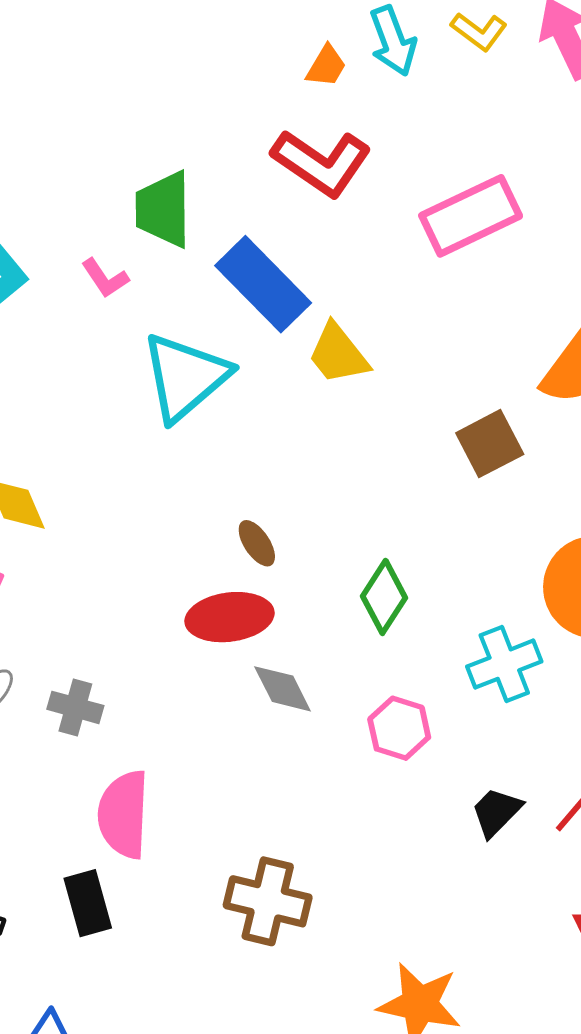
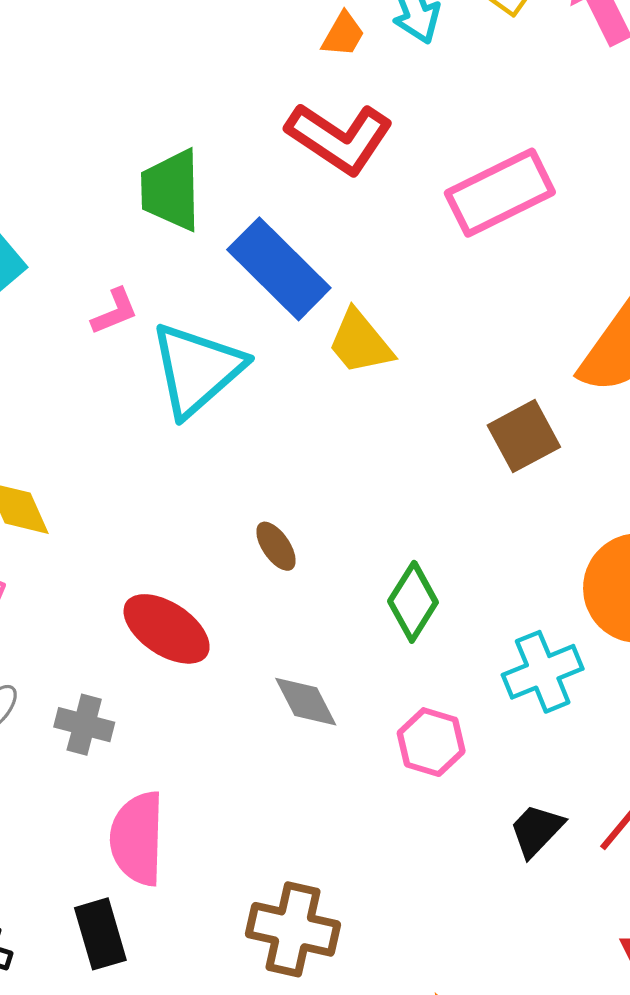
pink L-shape: (105, 278) -> (115, 311), moved, turned -78
red ellipse: (230, 617) -> (167, 629), moved, turned 42

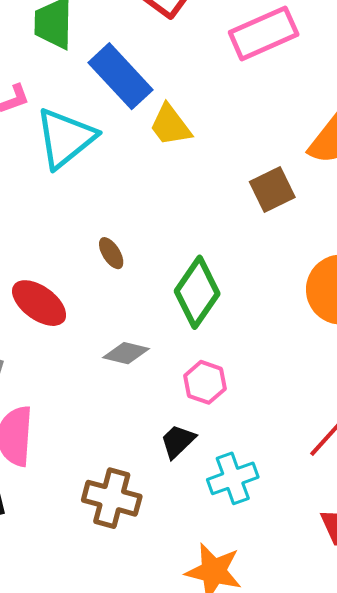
green diamond: (413, 602) -> (197, 292), size x1.4
cyan cross: (543, 672) -> (233, 478), moved
gray diamond: (306, 702) -> (126, 353), turned -51
black trapezoid: (536, 830) -> (178, 441), moved

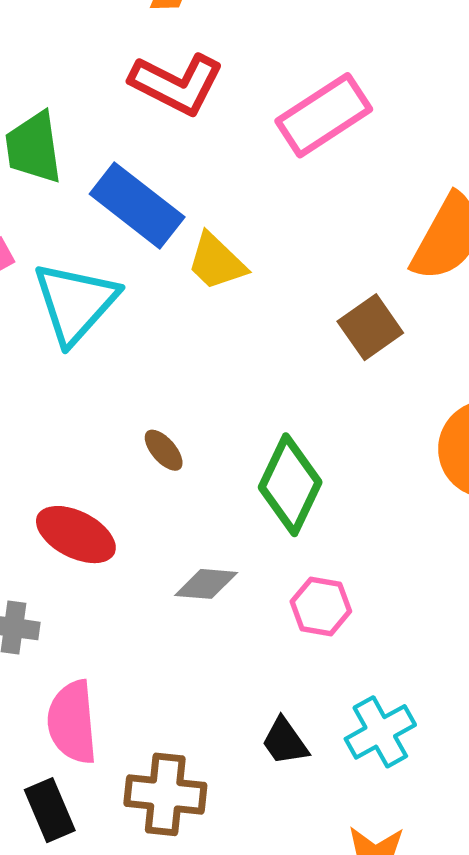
black trapezoid: (178, 441) -> (285, 742), moved, turned -72
brown cross: (112, 498) -> (165, 794), moved

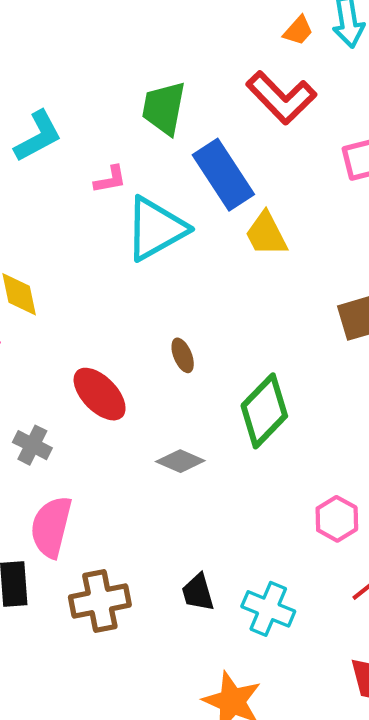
pink hexagon: (321, 606) -> (337, 519), moved
cyan cross: (380, 732) -> (268, 609), turned 33
brown cross: (165, 794) -> (100, 601), turned -36

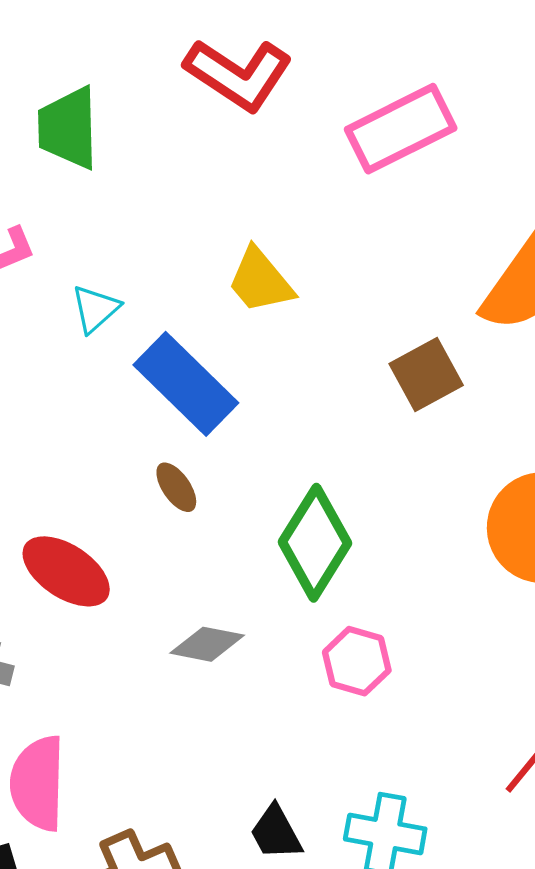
blue rectangle: (223, 175) -> (186, 384), moved
cyan triangle: (156, 229) -> (95, 309), size x0.5
pink hexagon: (337, 519) -> (357, 661), moved

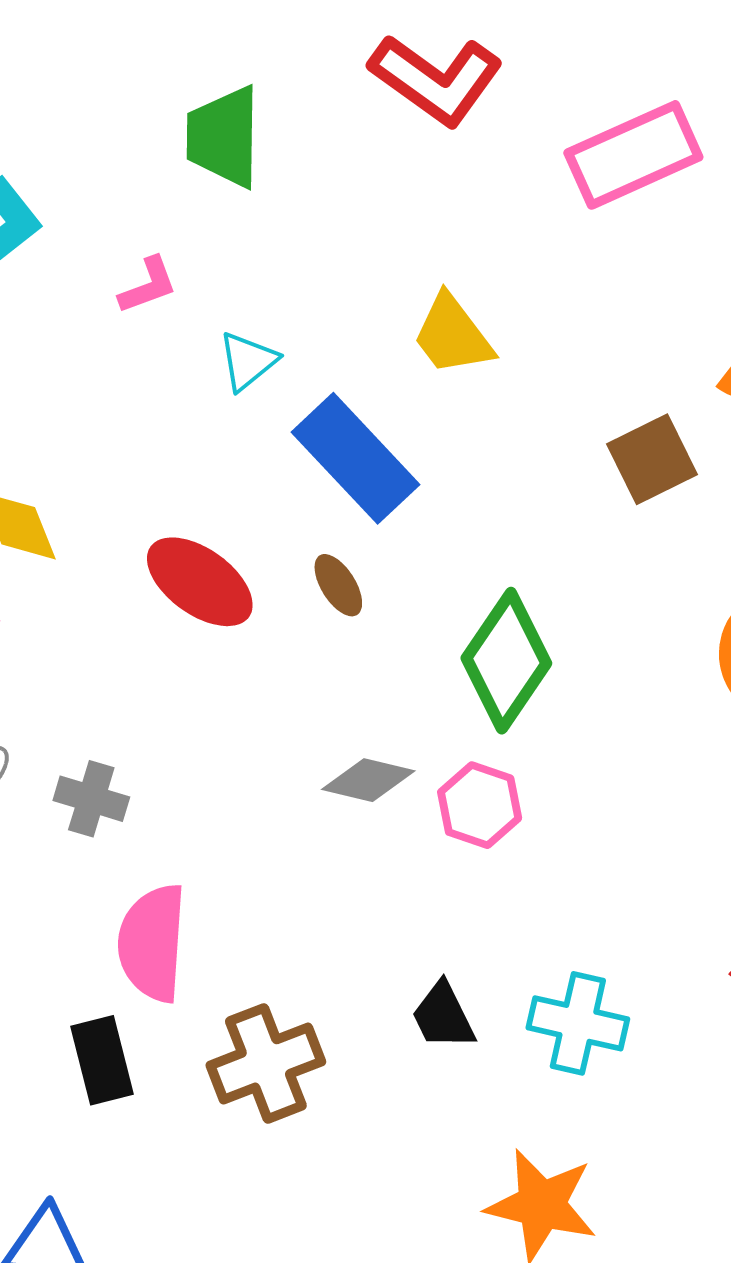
red ellipse: (66, 571) -> (200, 582), moved
pink hexagon: (357, 661) -> (480, 805), moved

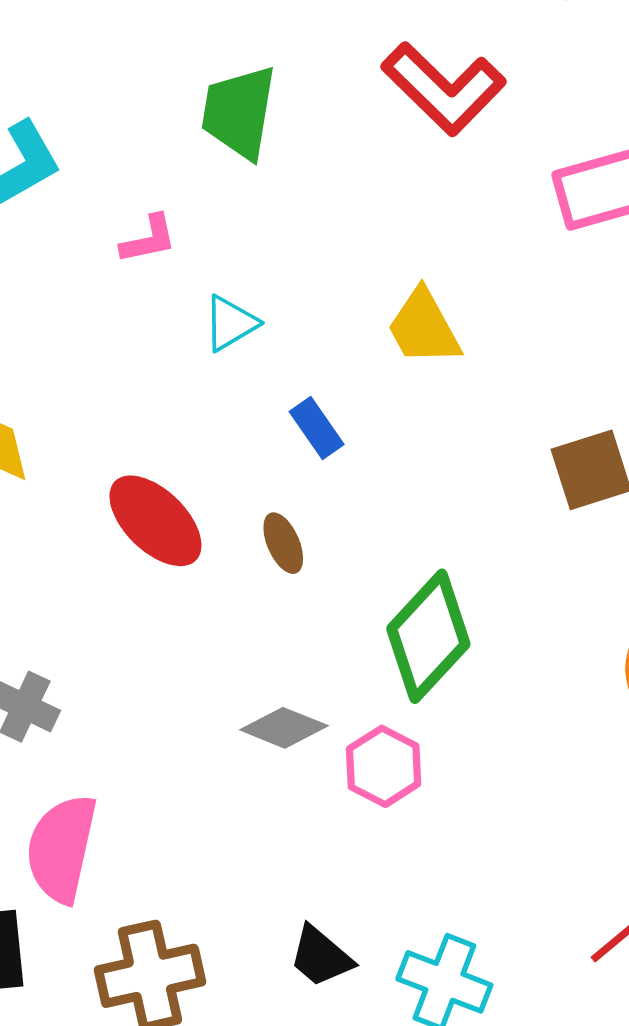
blue rectangle: (355, 458) -> (317, 428), size x0.5
black trapezoid: (443, 1016) -> (321, 956), turned -32

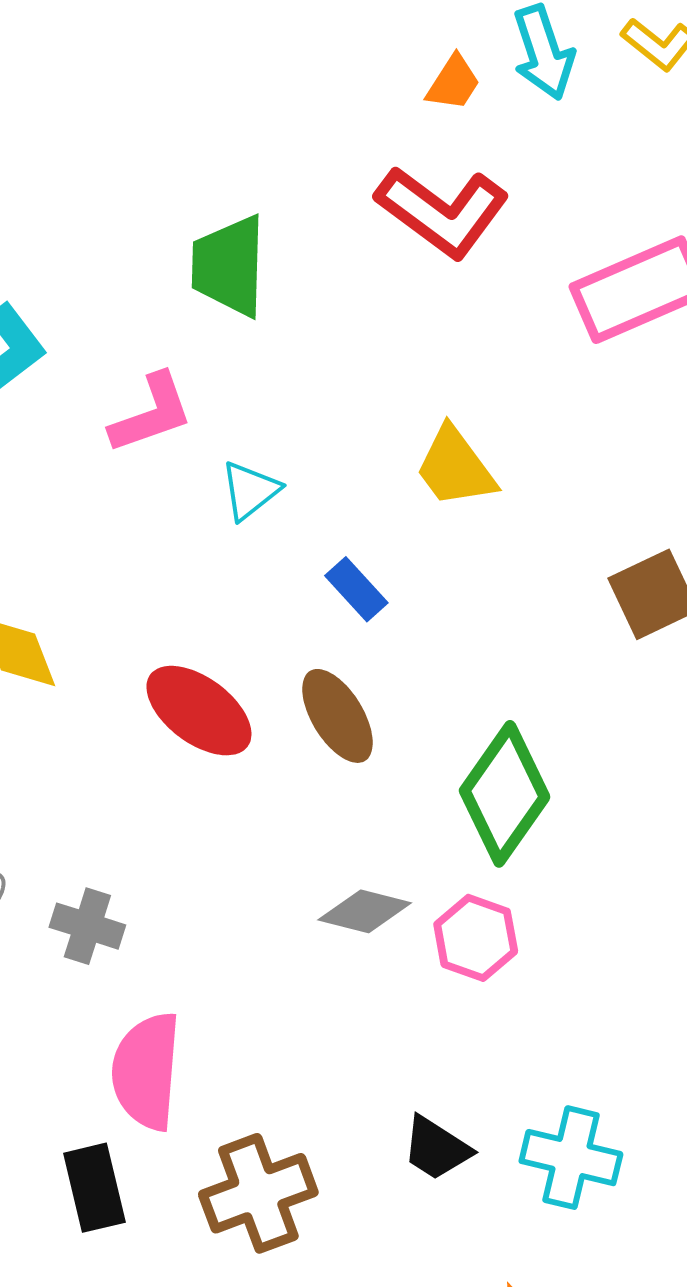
pink L-shape: (149, 239) -> (151, 413), size x1.4
brown ellipse: (283, 543) -> (337, 716), size x1.5

